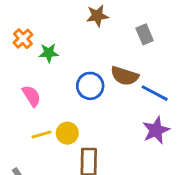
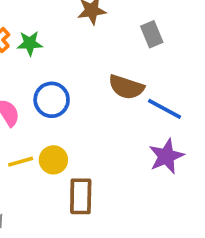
green star: (49, 53) -> (30, 43), moved
blue circle: (90, 86) -> (52, 100), moved

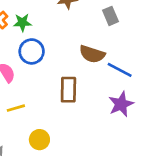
blue circle: (52, 100) -> (32, 51), moved
yellow circle: (53, 160) -> (39, 140), moved
brown rectangle: (81, 196) -> (68, 90), moved

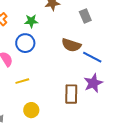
green star: (22, 23) -> (31, 21), moved
brown rectangle: (68, 90) -> (71, 94), moved
yellow line: (16, 108) -> (22, 81), moved

